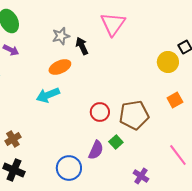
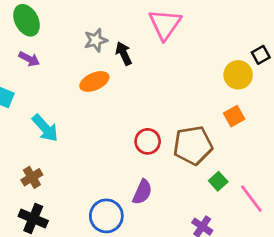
cyan arrow: (48, 95) -> (45, 128), moved, turned -110
orange square: (175, 100) -> (234, 116), moved
green square: (116, 142) -> (218, 181), moved

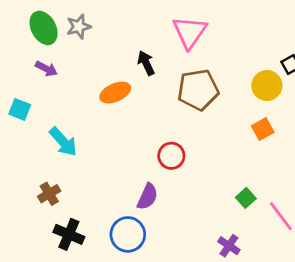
gray star: (96, 40) -> (79, 27), moved
brown pentagon: (193, 145) -> (198, 90), moved
purple semicircle: (142, 192) -> (147, 197), moved
black cross: (33, 219) -> (69, 234), moved

